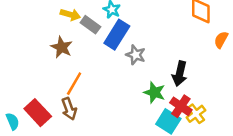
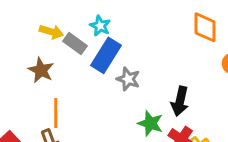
orange line: (74, 84) -> (56, 113), turned -30

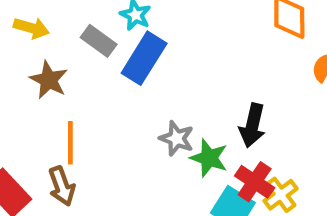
yellow arrow: (51, 32) -> (31, 28), moved
gray star: (128, 79) -> (177, 138), moved

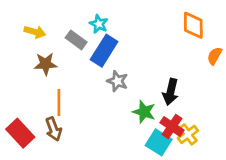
brown star: (49, 80) -> (46, 64), turned -30
gray star: (177, 138) -> (117, 81), moved

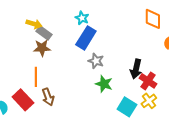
gray rectangle: (76, 40) -> (44, 33), moved
orange line: (59, 102) -> (36, 77), moved
green star: (144, 112) -> (104, 84), moved
red cross: (172, 126) -> (148, 81), moved

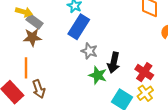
black arrow: (136, 69) -> (114, 63), moved

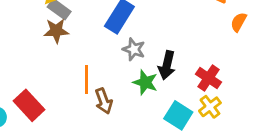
orange line: (26, 68) -> (86, 79), moved
brown arrow: (39, 89) -> (104, 101), moved

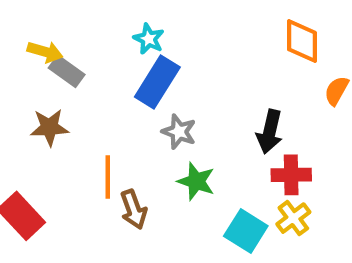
brown star: (56, 31) -> (49, 127), moved
black arrow: (167, 65) -> (270, 132), moved
red cross: (208, 78) -> (291, 175), turned -35

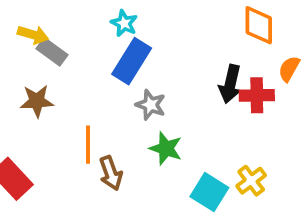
black arrow: (270, 132) -> (230, 84), moved
red cross: (291, 175) -> (257, 95), moved

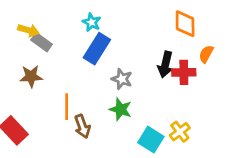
gray star: (151, 105) -> (122, 79), moved

